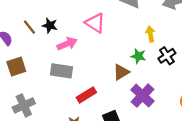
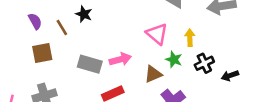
pink triangle: (95, 23) -> (157, 34), moved
brown line: (29, 27) -> (62, 27), moved
pink arrow: (67, 44) -> (120, 59), moved

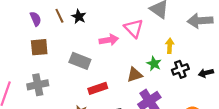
brown line: (62, 27) -> (59, 16), moved
pink triangle: (157, 34) -> (134, 28), moved
pink arrow: (120, 59) -> (109, 40), moved
black arrow: (230, 76) -> (206, 73), moved

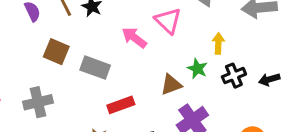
pink arrow: (109, 40) -> (134, 38), turned -132
brown square: (39, 47) -> (56, 52), moved, turned 30

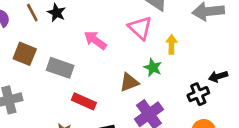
pink triangle: (168, 21) -> (140, 28), moved
black cross: (234, 76) -> (198, 94), moved
red rectangle: (121, 105) -> (84, 101), turned 45

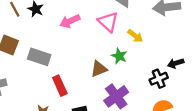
pink arrow: (95, 40) -> (70, 21), moved, turned -60
yellow arrow: (171, 44) -> (135, 36), turned 126
red rectangle: (84, 101) -> (60, 86), turned 42

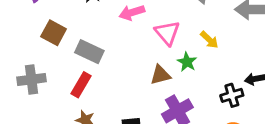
pink triangle: (108, 22) -> (167, 33), moved
red rectangle: (60, 86) -> (81, 85), moved, turned 48

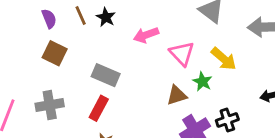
brown square: (54, 33) -> (55, 53), moved
yellow arrow: (209, 40) -> (224, 59), size x1.4
black cross: (232, 95) -> (227, 120), moved

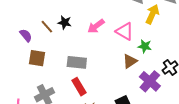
yellow arrow: (224, 59) -> (152, 14), moved, turned -90
red rectangle: (99, 108) -> (79, 87), turned -42

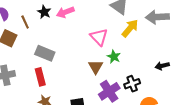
pink arrow: (96, 26) -> (65, 12), moved
brown line: (47, 27) -> (25, 22), moved
brown triangle: (130, 61) -> (96, 67), turned -42

